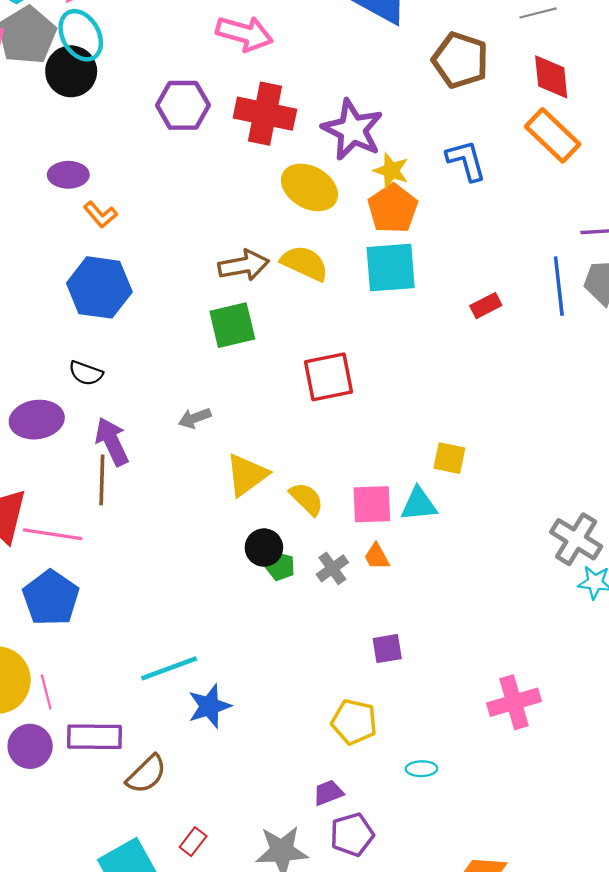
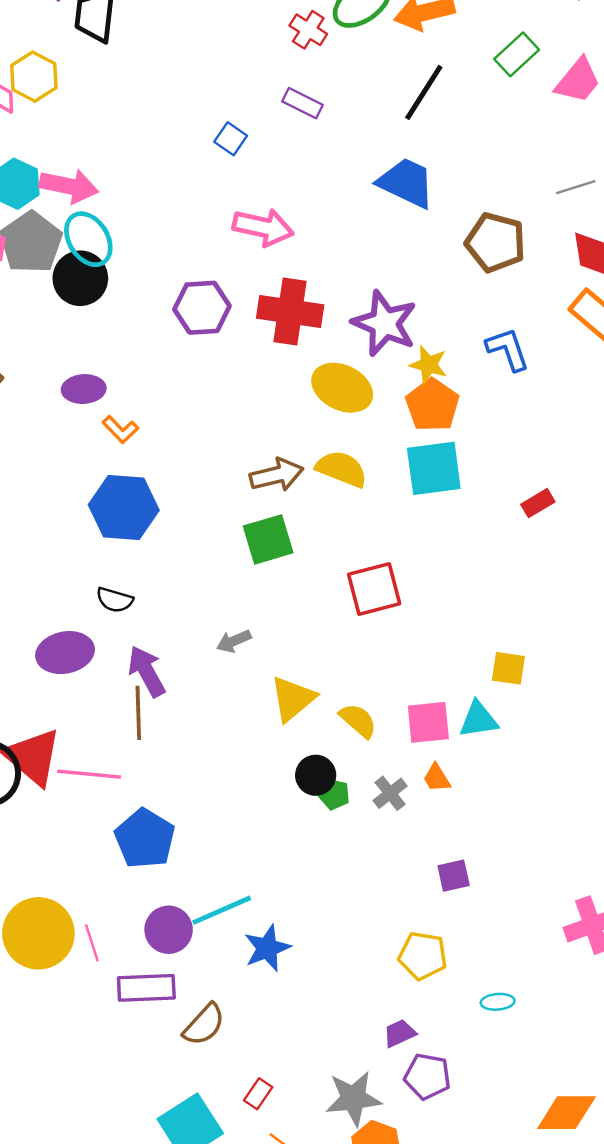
blue pentagon: (51, 598) -> (145, 839), moved
purple circle: (30, 746) -> (169, 930), moved
purple pentagon: (352, 834) -> (427, 1076), turned 30

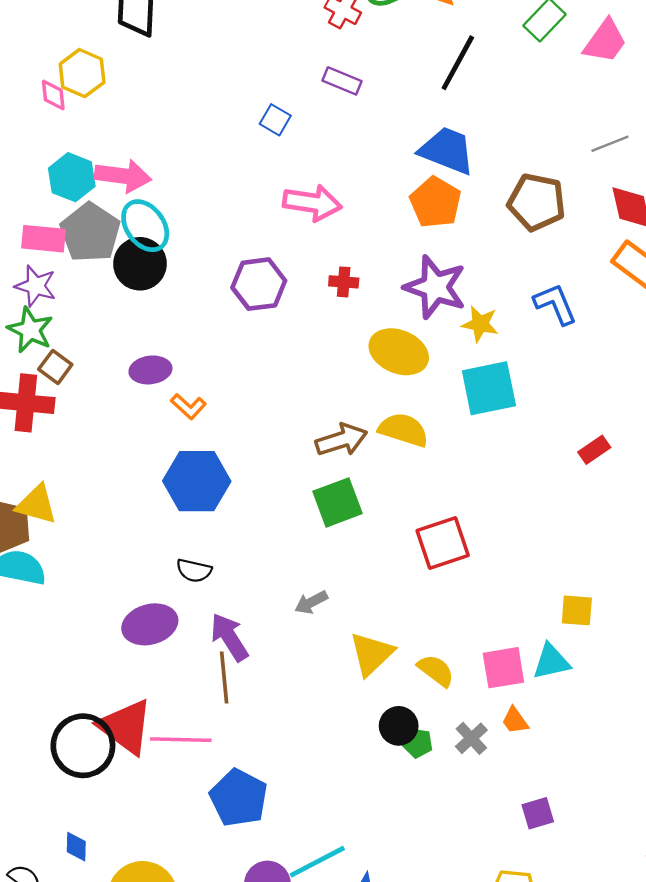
red cross: (290, 312) -> (344, 282), size x0.5
orange pentagon: (432, 405) -> (435, 202), moved
cyan square: (434, 468) -> (489, 388), moved

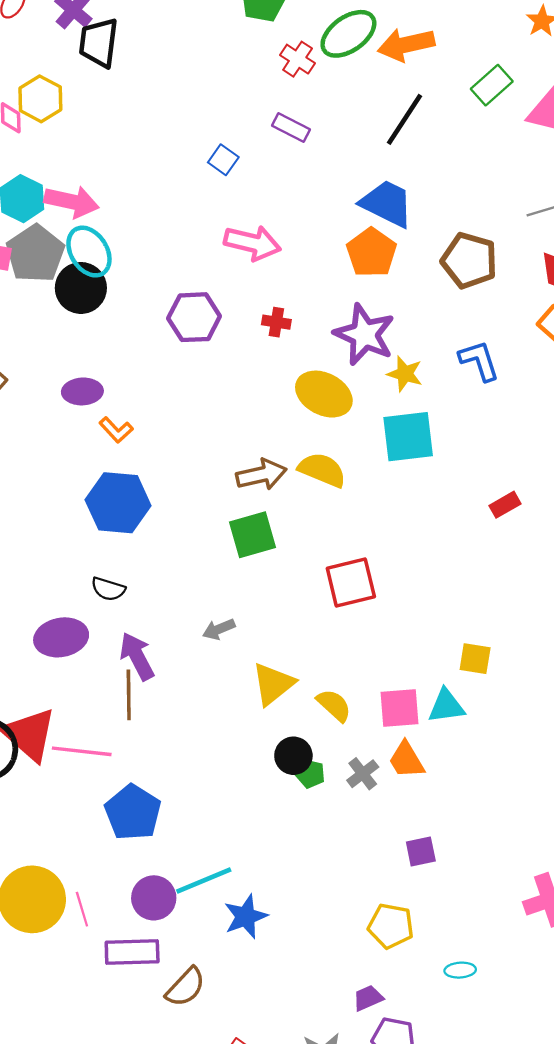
orange trapezoid: (515, 720) -> (406, 760), size x1.4

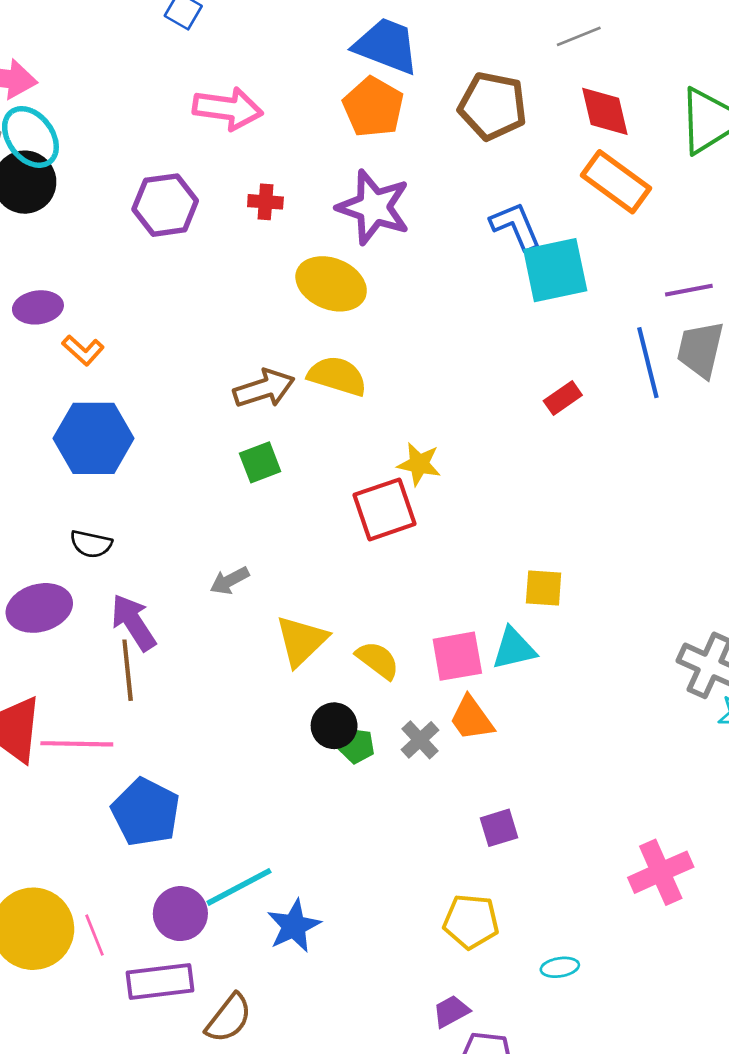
yellow star: (405, 374) -> (419, 464), moved
cyan square: (408, 437) -> (555, 270), moved
green square: (252, 535) -> (260, 462), size x0.7

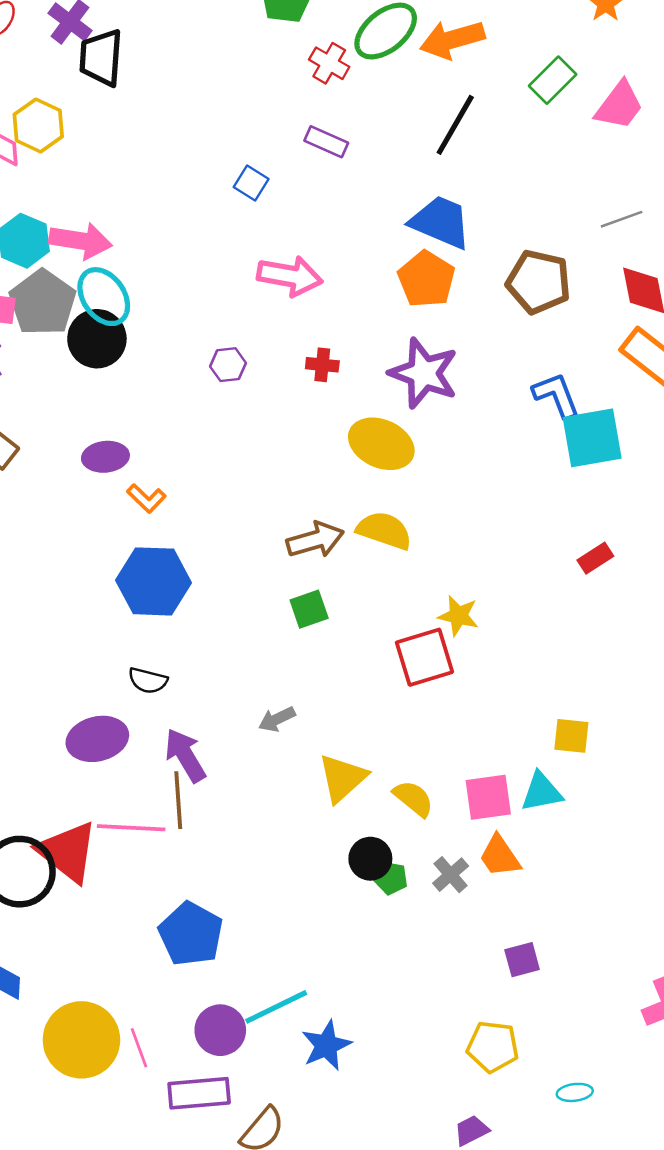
purple hexagon: (165, 205) -> (228, 365), size x0.6
pink line: (77, 744) -> (131, 828), moved

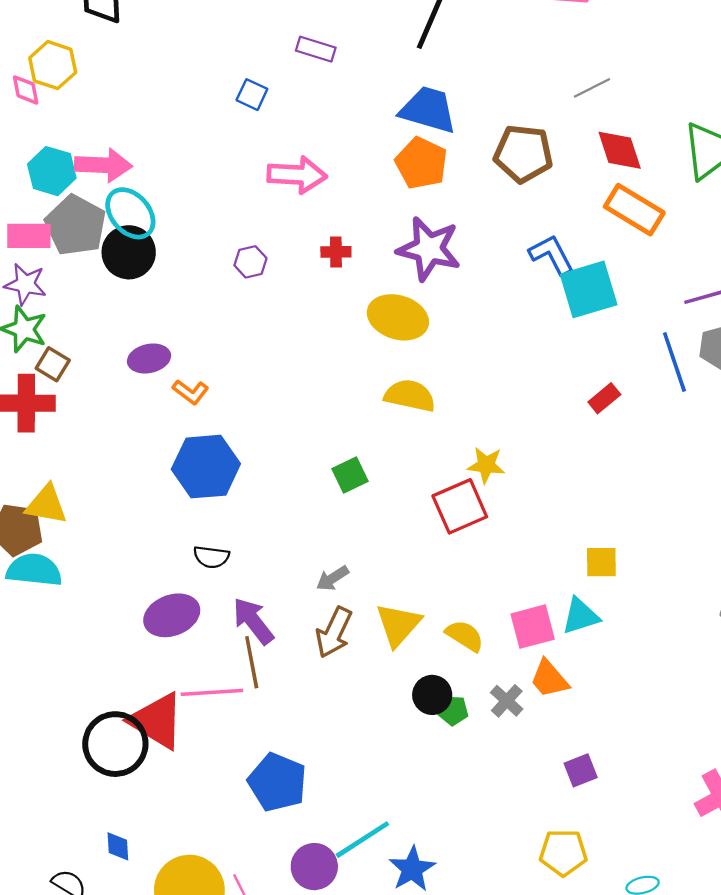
brown arrow: (315, 540) -> (334, 632), moved, turned 138

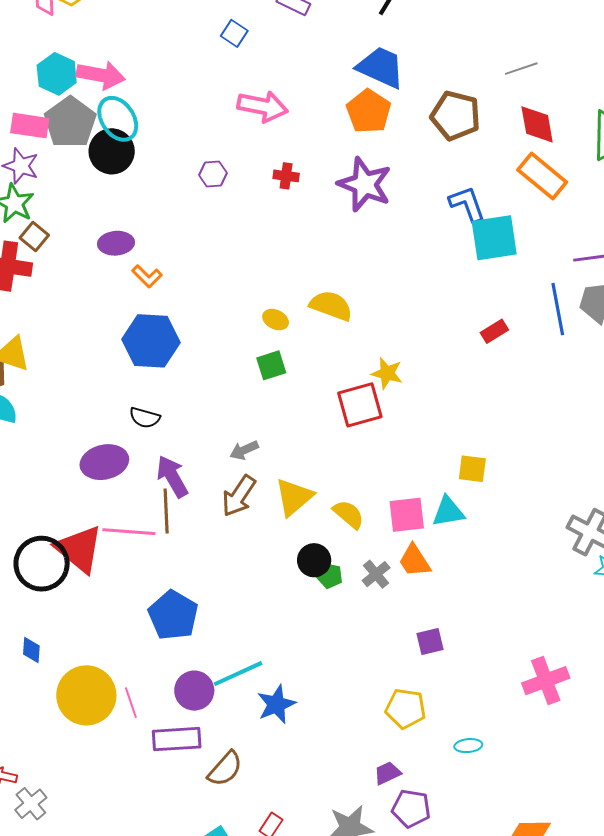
yellow ellipse: (398, 317) -> (276, 320), moved, size x0.5

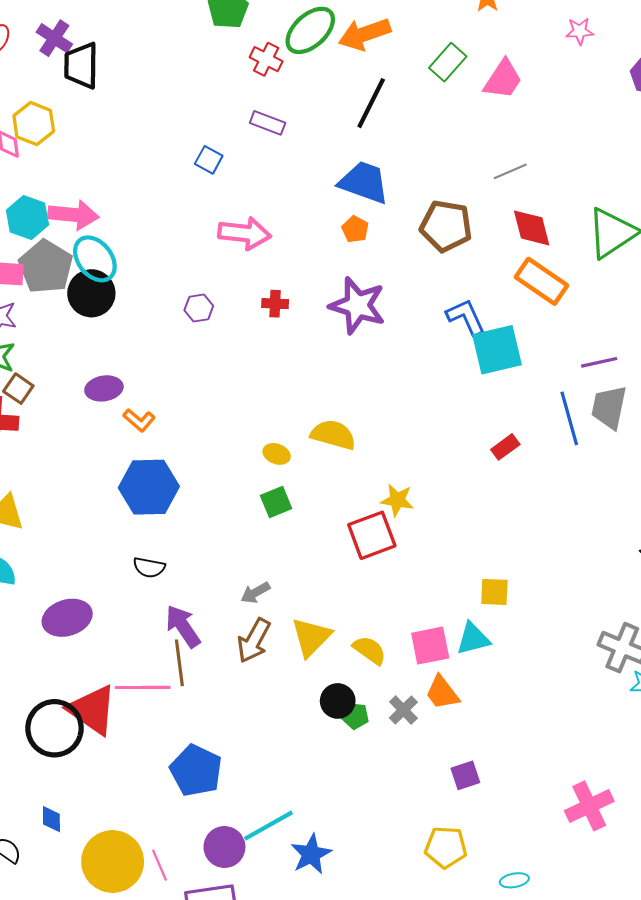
orange pentagon: (369, 111) -> (355, 229), size x0.6
purple ellipse: (104, 462) -> (67, 618), moved

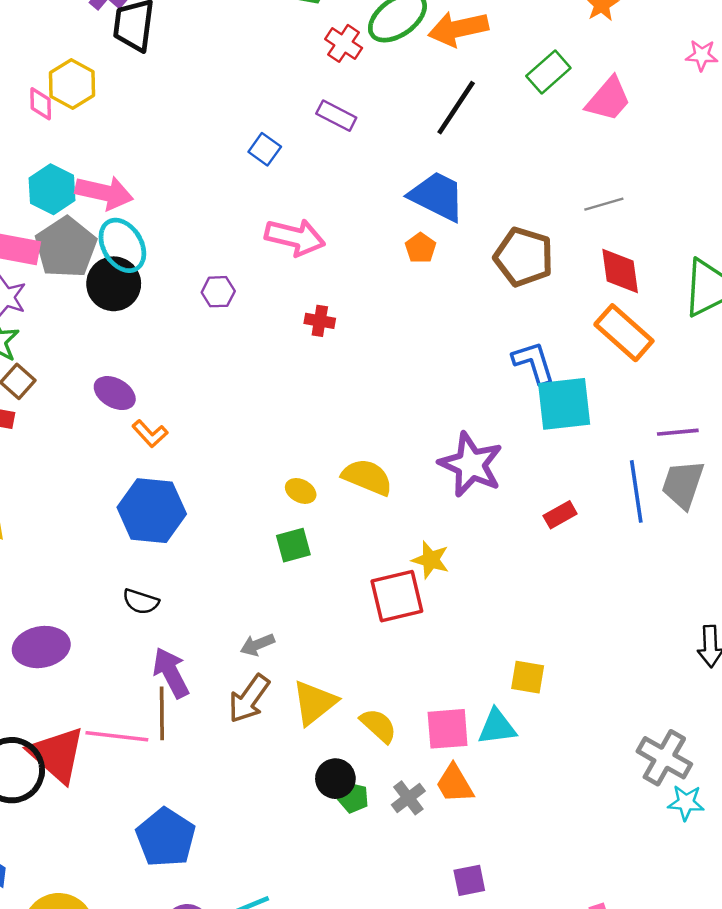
purple star: (358, 305) -> (471, 465), moved
purple hexagon: (199, 308) -> (218, 292), moved
purple ellipse: (104, 388) -> (115, 393), turned 32

